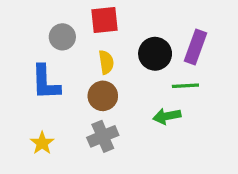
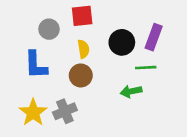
gray cross: (103, 136) -> (65, 111), moved
yellow star: (42, 143) -> (33, 113), size x1.5

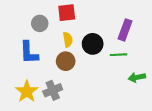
black circle: (122, 42) -> (93, 44), moved
green arrow: (131, 91) -> (137, 77), moved

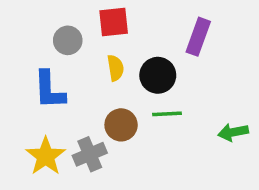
purple rectangle: (125, 30) -> (198, 37), moved
green line: (119, 55) -> (167, 114), moved
brown circle: (66, 61) -> (121, 125), moved

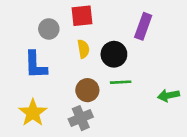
gray cross: (90, 154) -> (81, 118), moved

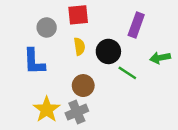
green line: (121, 82) -> (127, 73), moved, turned 36
green arrow: (168, 95) -> (160, 58), moved
yellow star: (33, 113) -> (47, 109), moved

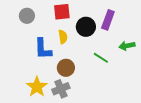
gray circle: (47, 27) -> (27, 16), moved
black circle: (108, 51) -> (86, 27), moved
blue L-shape: (34, 62) -> (43, 49), moved

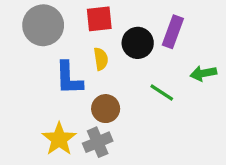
gray circle: (27, 16) -> (43, 25), size x1.6

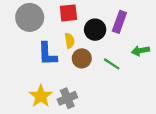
brown circle: (106, 109) -> (82, 58), moved

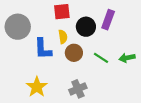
gray circle: (30, 17) -> (18, 27), moved
green arrow: (140, 51) -> (127, 58), moved
gray cross: (67, 98) -> (78, 89), moved

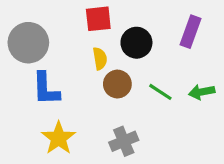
purple rectangle: (108, 20) -> (191, 32), moved
blue L-shape: (43, 49) -> (46, 89), moved

